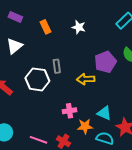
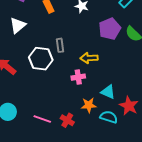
purple pentagon: (105, 62) -> (110, 29), moved
pink cross: (69, 111) -> (78, 77), moved

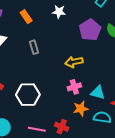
gray rectangle: (60, 45) -> (34, 47), moved
white hexagon: (41, 59) -> (28, 95), moved
pink cross: (78, 77) -> (74, 87), moved

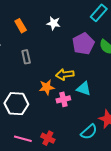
cyan triangle: (98, 93) -> (84, 89), moved
orange star: (81, 109) -> (47, 87), moved
cyan semicircle: (102, 117) -> (89, 132), turned 126

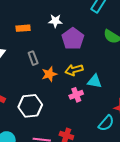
orange rectangle: (21, 26) -> (23, 28), turned -56
purple pentagon: (83, 44) -> (73, 39), moved
orange star: (47, 87) -> (49, 74), moved

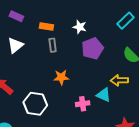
gray rectangle: (33, 58) -> (53, 45), moved
yellow arrow: (74, 70) -> (119, 80), moved

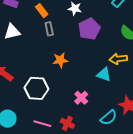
orange rectangle: (46, 26) -> (42, 11), turned 48
white triangle: (15, 45) -> (12, 32), turned 30
pink cross: (83, 104) -> (81, 98), moved, turned -32

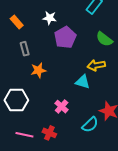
gray rectangle: (49, 29) -> (25, 49), moved

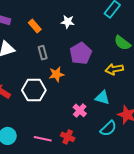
purple pentagon: (65, 37) -> (81, 53), moved
cyan triangle: (83, 82) -> (102, 98), moved
white hexagon: (16, 100) -> (34, 90), moved

